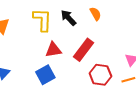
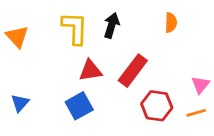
orange semicircle: (95, 14) -> (171, 23), moved, turned 32
black arrow: (68, 18) -> (112, 25), turned 60

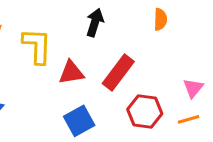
yellow L-shape: (75, 28) -> (37, 46), moved
blue square: (79, 106) -> (79, 121), moved

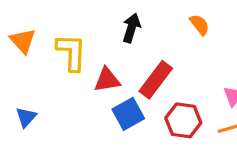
orange semicircle: (160, 19) -> (200, 25), turned -40
blue square: (79, 121) -> (128, 114), moved

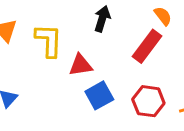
red rectangle: (156, 80) -> (147, 46), moved

